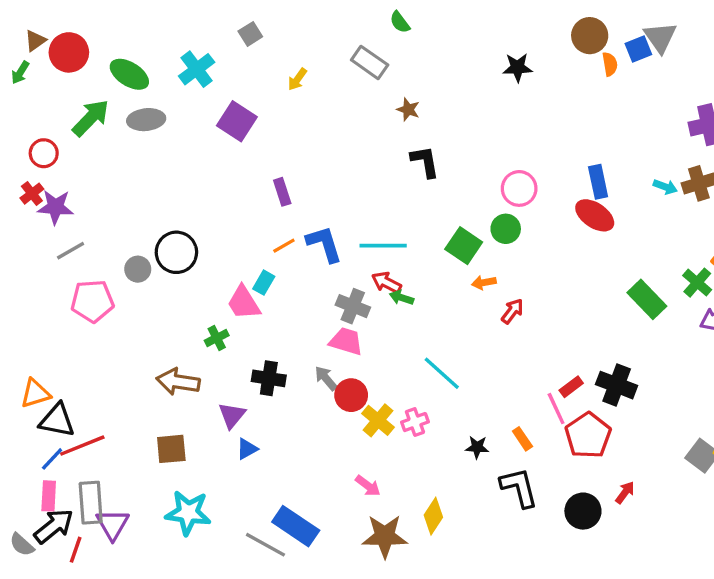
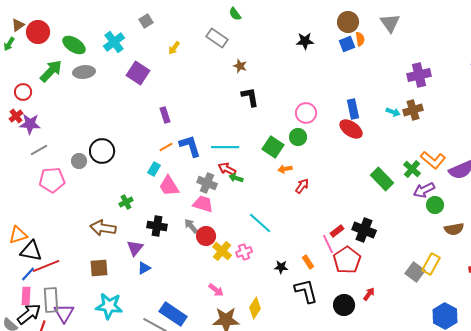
blue square: (638, 49) -> (347, 44), moved
pink trapezoid: (244, 303) -> (169, 186), moved

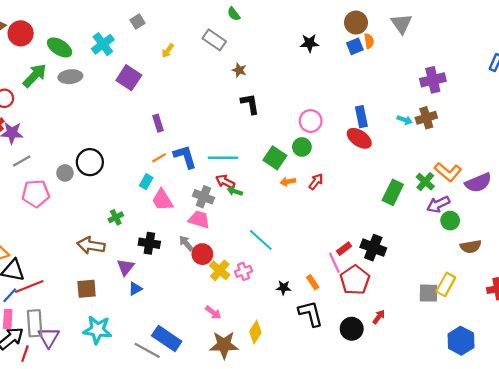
green rectangle: (382, 179) -> (393, 192), turned 70
red arrow: (302, 186) -> (316, 182), moved
gray square: (415, 272) -> (428, 293), turned -36

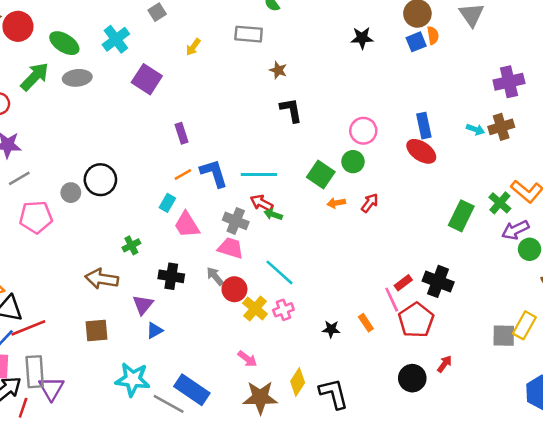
gray rectangle: (214, 40) -> (249, 34), turned -30
cyan line: (261, 240) -> (280, 272), moved
black L-shape: (311, 314) -> (334, 394), moved
cyan star: (97, 330) -> (133, 379), moved

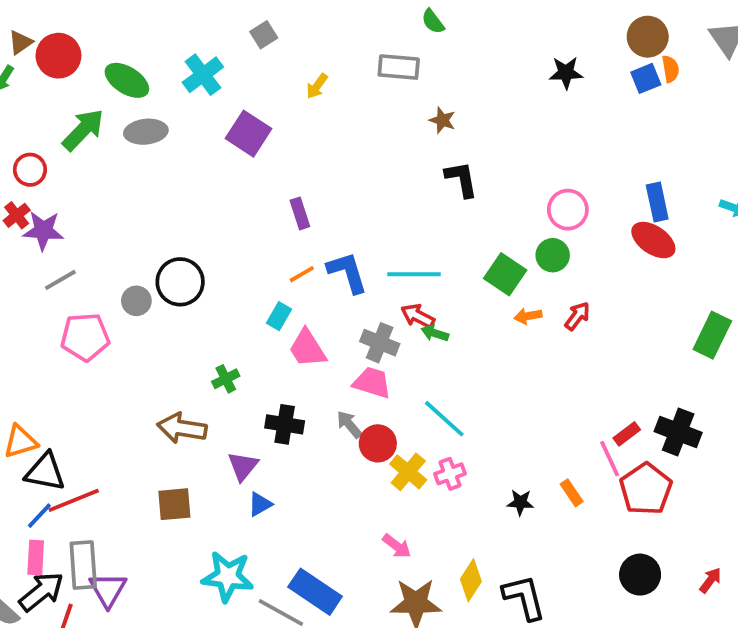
red arrow: (444, 364) -> (710, 580), moved

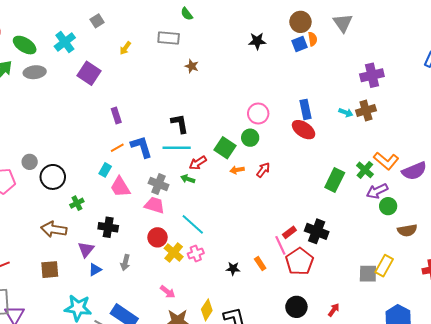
black L-shape: (461, 179) -> (180, 124), moved
black circle: (180, 282) -> (53, 177), moved
red arrow: (418, 316) -> (198, 163), moved, turned -60
gray arrow: (349, 424) -> (125, 263), moved, turned -126

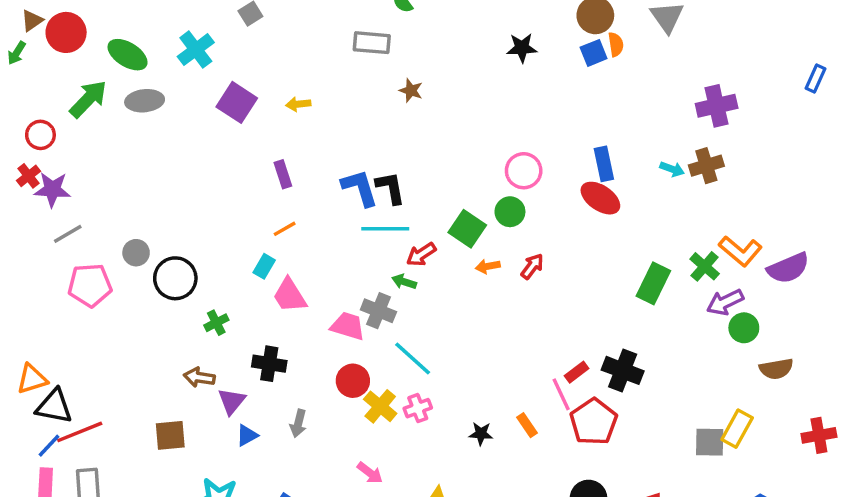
yellow arrow: (125, 48) -> (298, 104), moved, turned 48
blue L-shape: (141, 147) -> (360, 188), moved
gray cross: (159, 184) -> (378, 311), moved
brown arrow: (54, 229) -> (199, 377), moved, size x0.7

